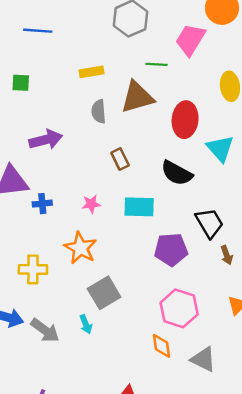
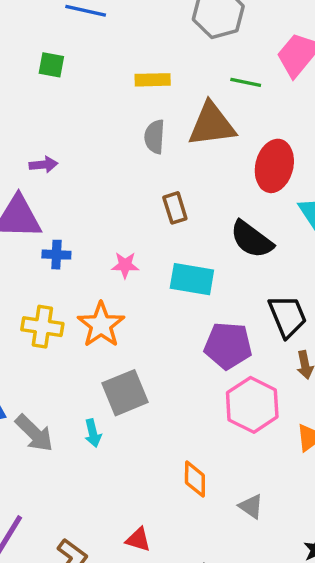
green square: (21, 83) -> (51, 65), moved
purple arrow: (46, 140) -> (43, 165), moved, size x0.6
yellow cross: (33, 269) -> (42, 327), moved
pink hexagon: (179, 308) -> (252, 405), moved
gray triangle: (203, 359) -> (251, 506), size x0.7

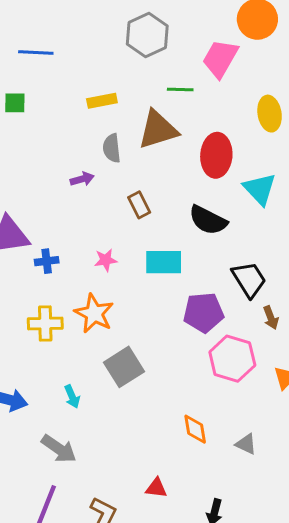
purple arrow: (43, 165) -> (82, 179), moved
gray arrow: (34, 433) -> (59, 449), moved
cyan arrow: (93, 433) -> (72, 397), moved

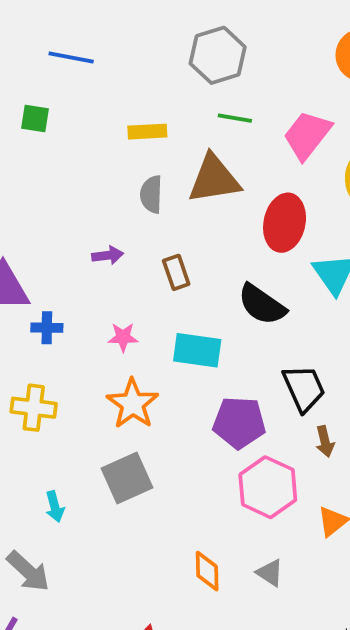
pink trapezoid: (220, 59) -> (307, 135), moved
green line: (180, 89) -> (235, 118), moved
purple arrow: (82, 179) -> (108, 255), moved
orange star: (94, 313) -> (133, 404), moved
gray triangle: (246, 444) -> (270, 573), moved

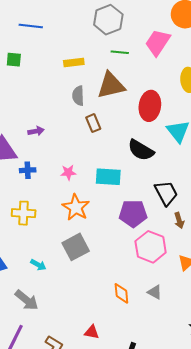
pink trapezoid: (307, 135) -> (158, 42), moved
purple arrow: (108, 255) -> (36, 131), moved
brown rectangle: (176, 272) -> (93, 123), moved
cyan arrow: (55, 507) -> (38, 265), turned -42

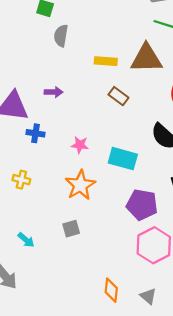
yellow rectangle: (74, 63) -> (106, 61), moved
gray semicircle: (78, 96) -> (61, 36), moved
brown rectangle: (93, 123) -> (118, 96), turned -42
yellow cross: (24, 213) -> (21, 180), size x0.7
gray square: (76, 247) -> (71, 229), size x0.6

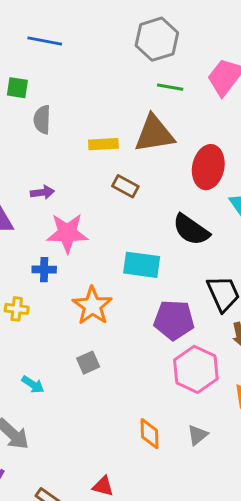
blue cross: (35, 133) -> (44, 270), moved
pink star: (80, 145) -> (67, 233), moved, size x1.8
gray triangle: (148, 296) -> (198, 435), turned 48

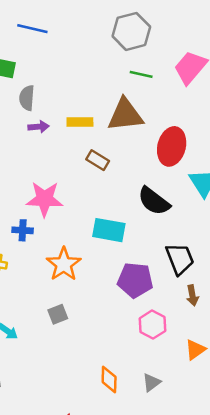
purple arrow: (42, 192) -> (39, 127), moved
pink hexagon: (196, 369) -> (153, 325), size x0.7

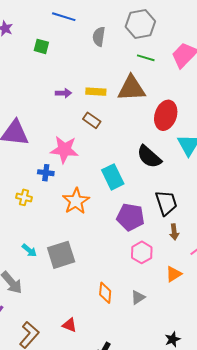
gray semicircle: (27, 98) -> (99, 37), moved
brown rectangle: (98, 160) -> (92, 120), moved
cyan rectangle: (109, 230) -> (113, 177), turned 50
gray square: (58, 314) -> (61, 255), moved, size x1.8

